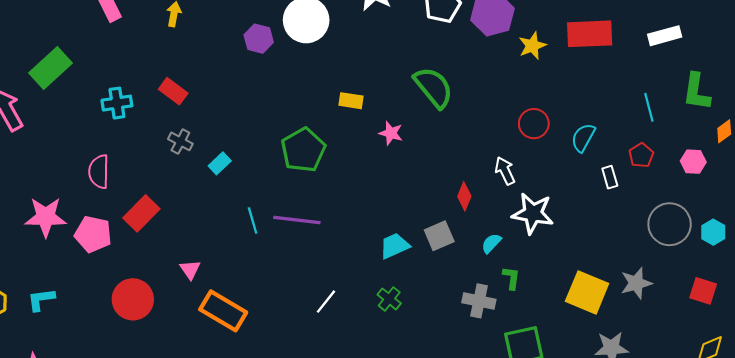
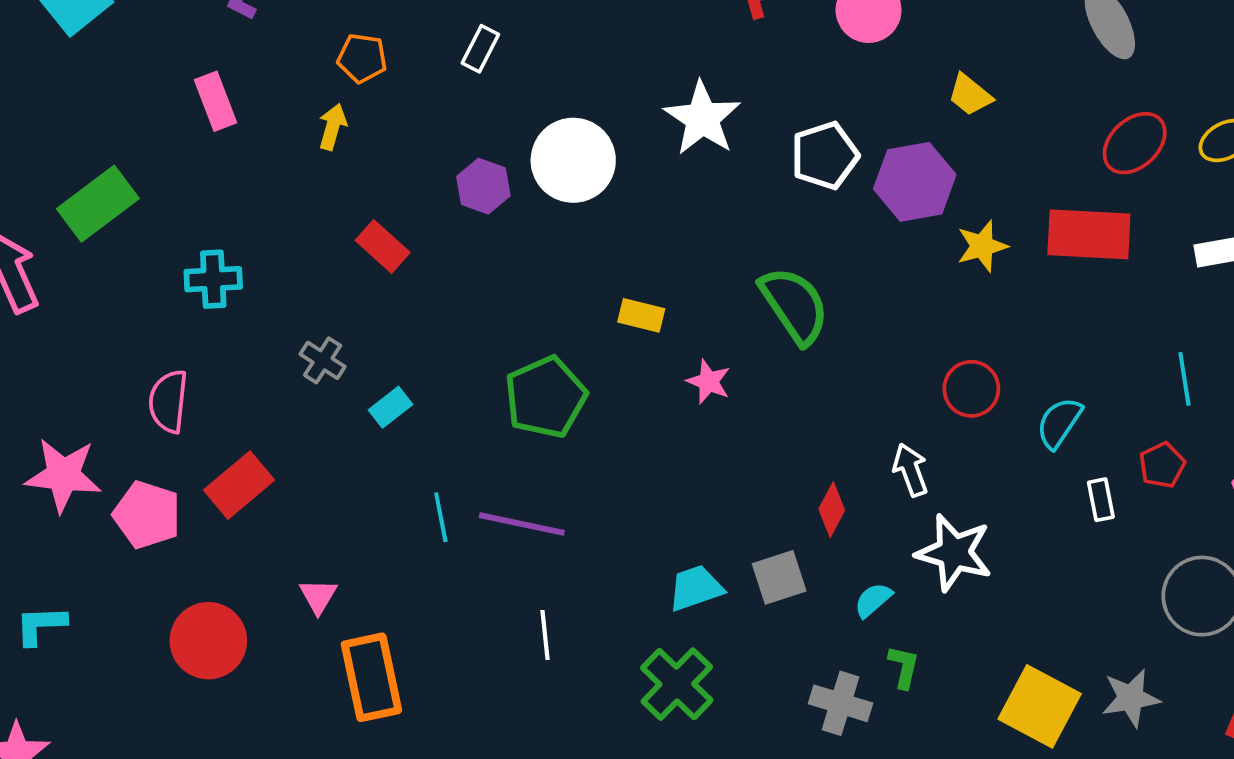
red rectangle: (173, 91) -> (383, 246), moved
green cross: (389, 299) -> (677, 684), size x1.6
white line: (326, 302) -> (545, 635), moved, turned -50
orange rectangle: (223, 311) -> (371, 677), turned 42

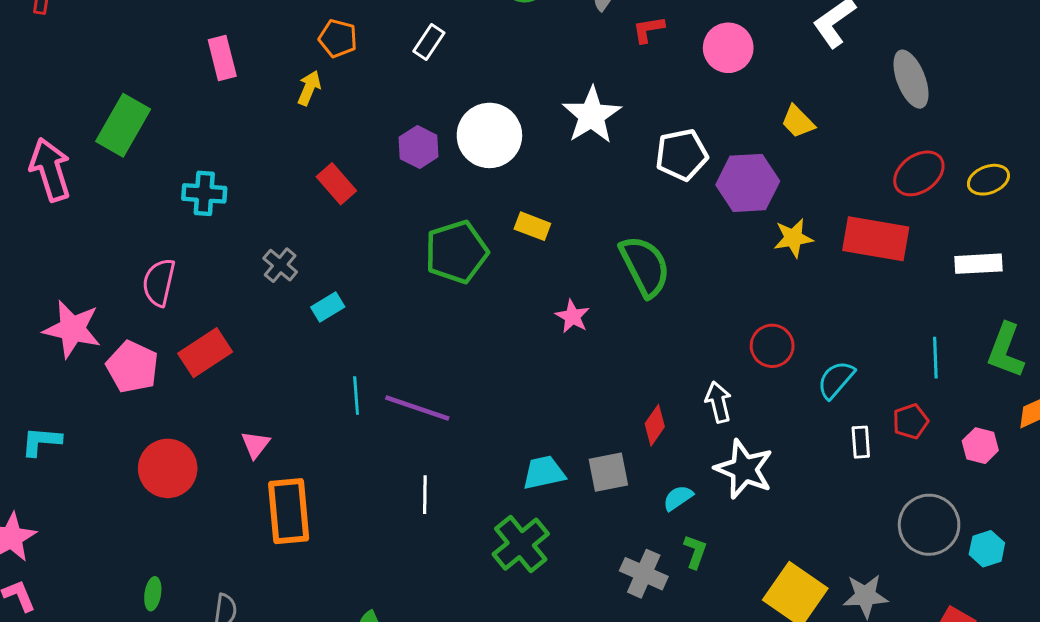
green rectangle: (98, 204) -> (123, 125), turned -30
yellow rectangle: (641, 315) -> (532, 226), moved
green pentagon: (546, 397) -> (456, 252), moved

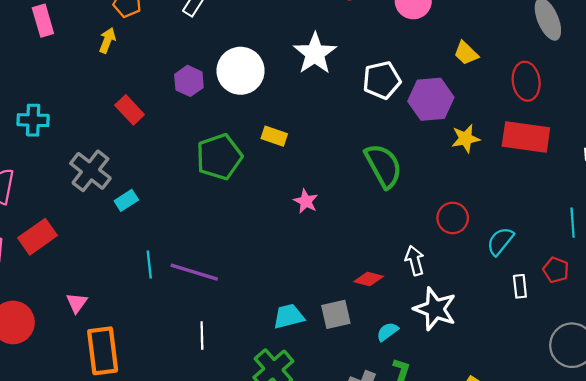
red ellipse: (919, 173) -> (526, 81), moved, turned -60
gray cross: (280, 265) -> (90, 171), size x1.6
green semicircle: (645, 266) -> (383, 166), moved
red pentagon: (911, 421) -> (556, 270), turned -30
red diamond: (655, 425) -> (369, 279), turned 72

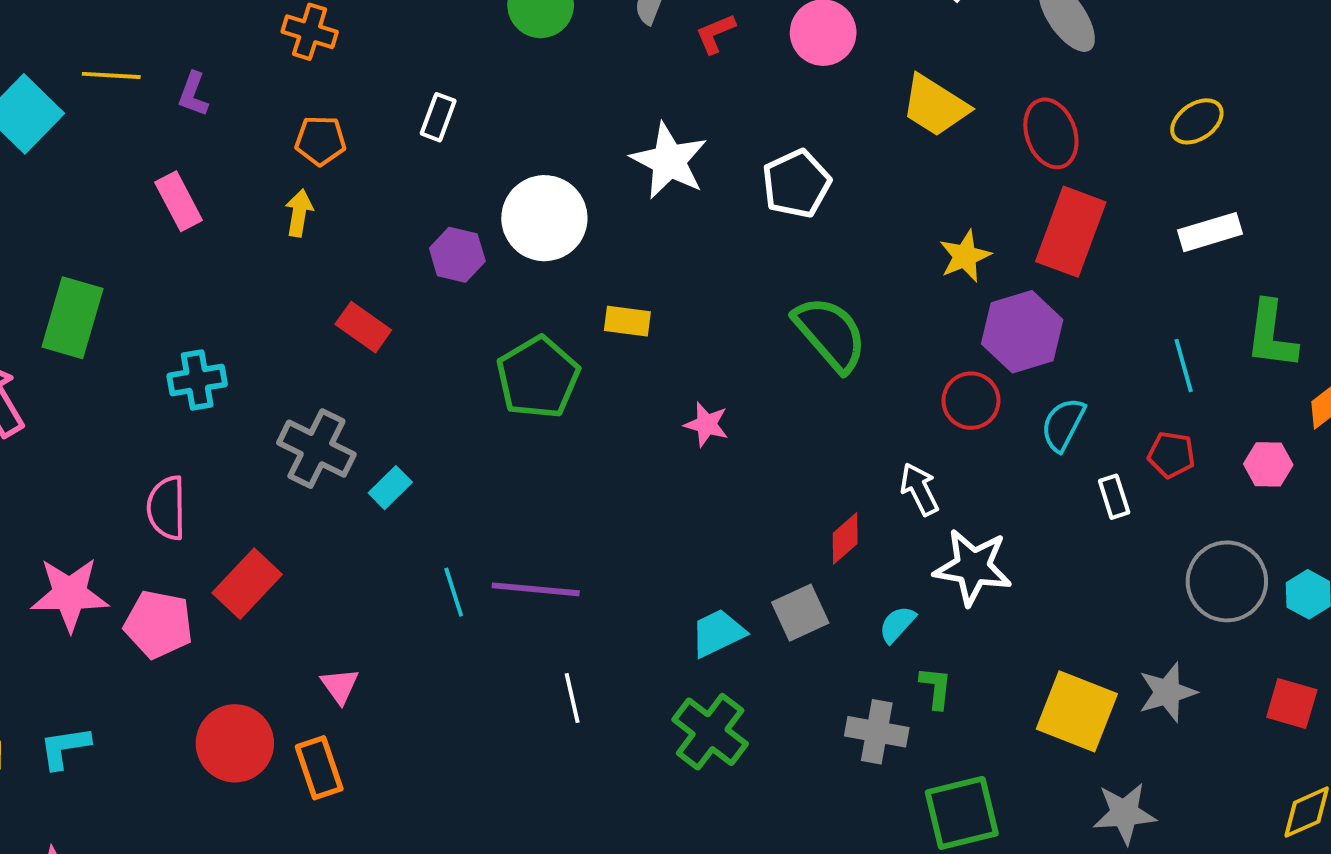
yellow trapezoid: (466, 53) -> (935, 106), size x1.5
purple hexagon: (431, 99) -> (1022, 332), moved
red rectangle: (526, 137) -> (1071, 232), turned -66
red diamond: (369, 279) -> (845, 538), turned -44
orange rectangle: (103, 351) -> (319, 768), moved, size x0.7

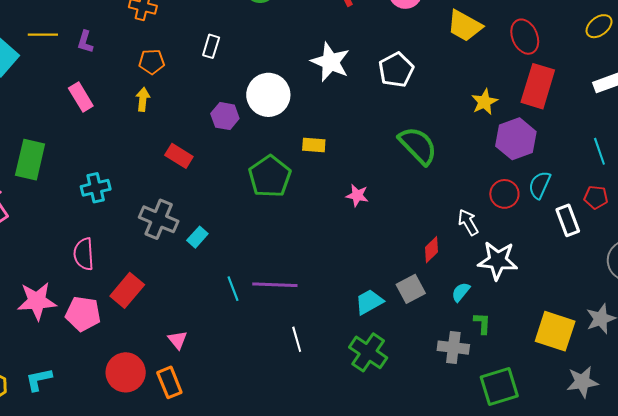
red circle: (971, 401) -> (504, 194), moved
white rectangle: (1114, 497) -> (568, 220), size x1.4

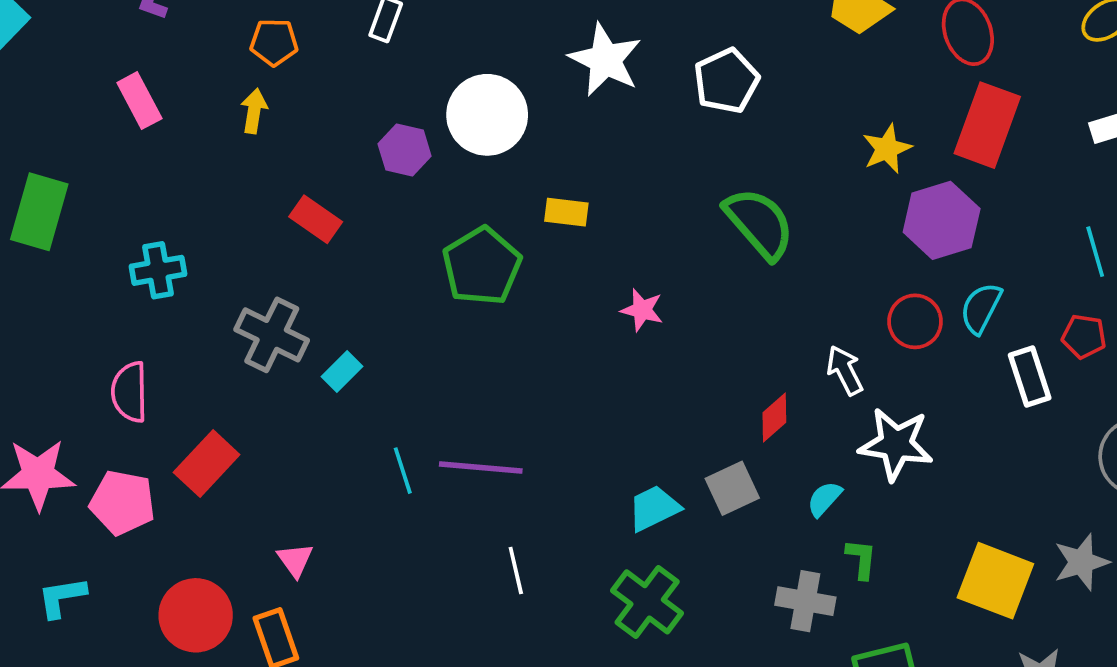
cyan L-shape: (39, 380) -> (62, 597), moved

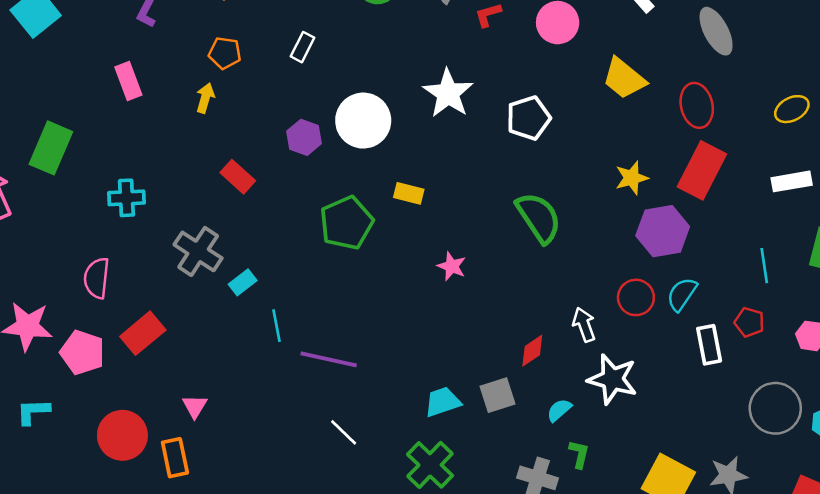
cyan line: (403, 471) -> (277, 326), moved
white line: (516, 571) -> (344, 432), turned -40

